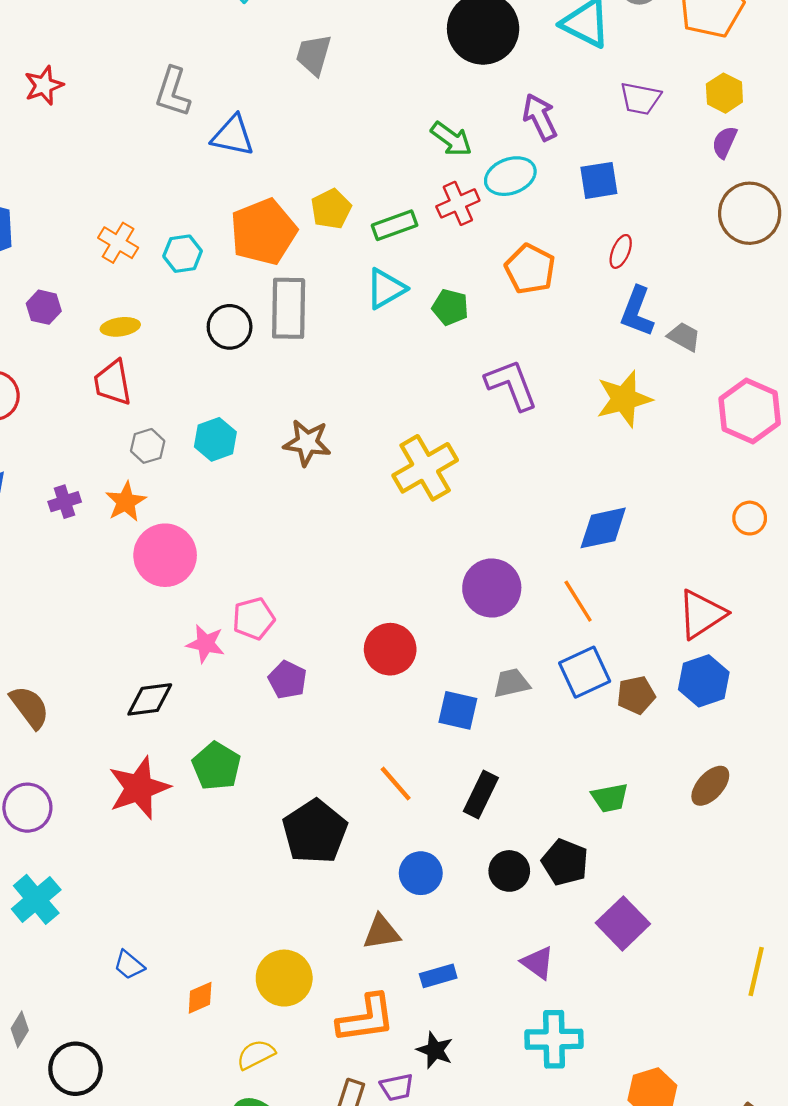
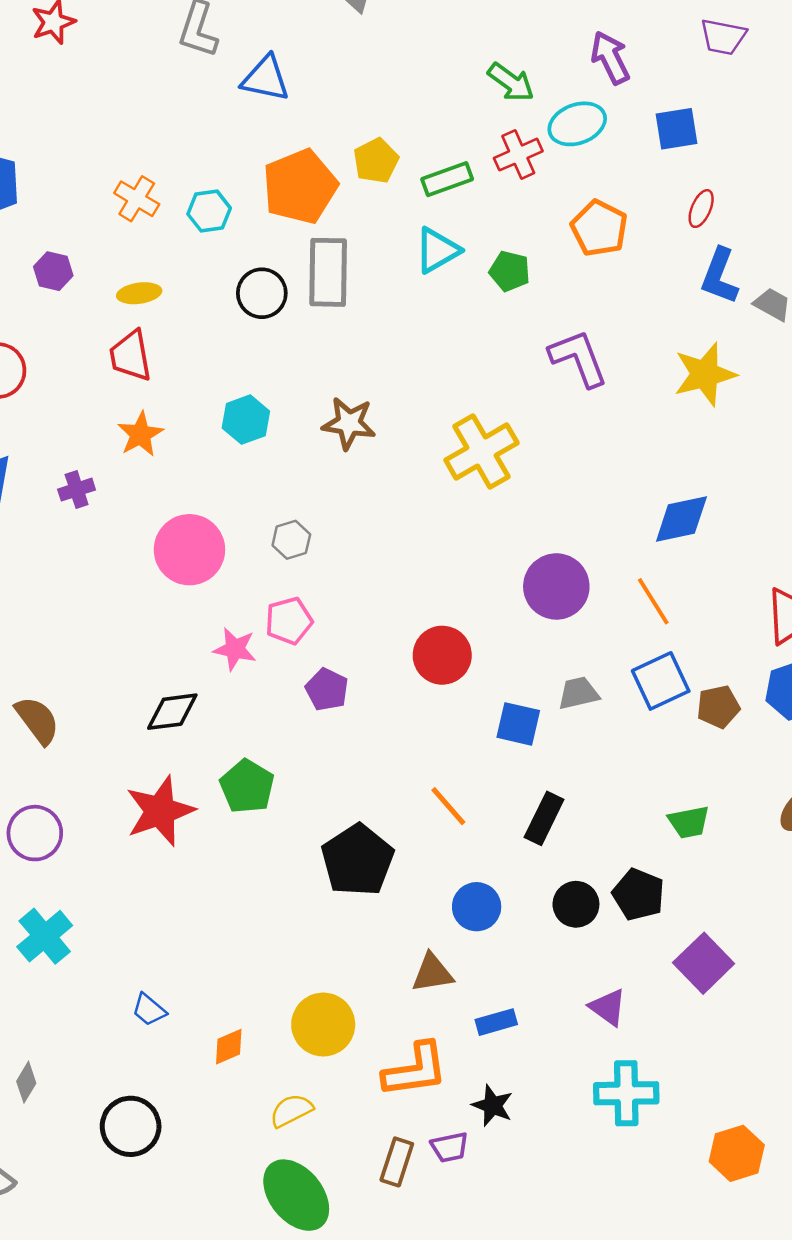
gray hexagon: (148, 446) -> (291, 540), moved
orange star: (126, 502) -> (140, 434), moved
black circle: (75, 1069) -> (131, 1126), moved

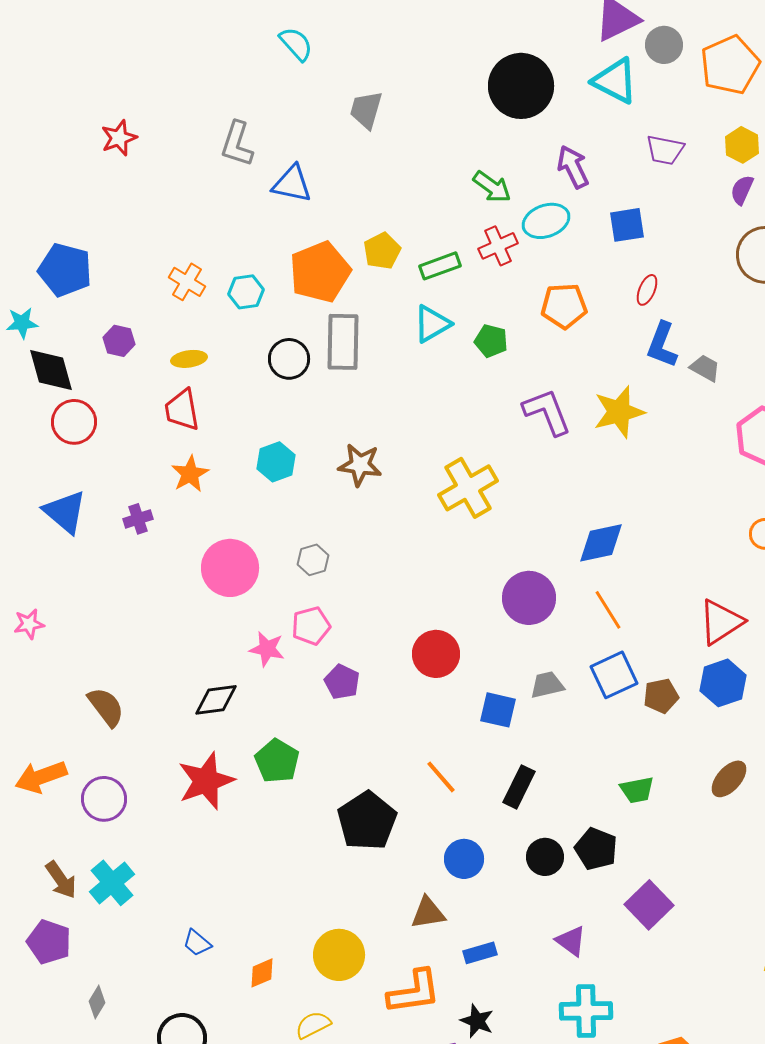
orange pentagon: (599, 228) -> (564, 306), turned -30
yellow star: (705, 374) -> (619, 412), moved
blue diamond: (681, 519) -> (601, 543), moved

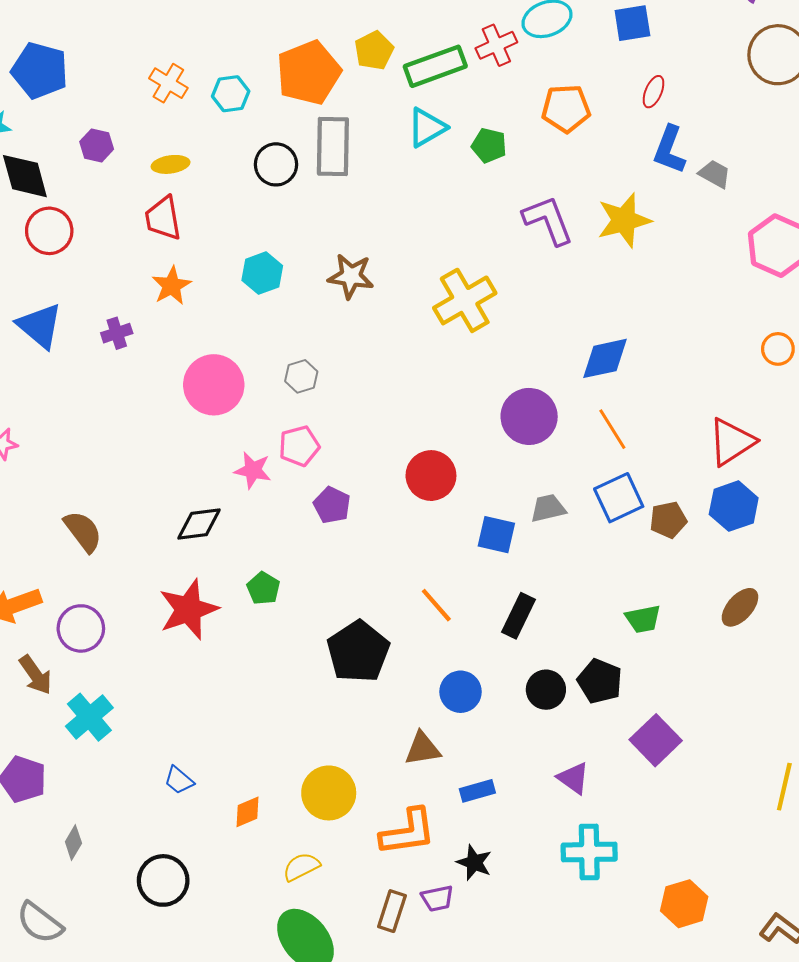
green rectangle: (440, 266) -> (435, 66), size x1.4
green pentagon: (277, 761) -> (263, 588), size x0.7
brown arrow: (61, 880) -> (36, 675), moved

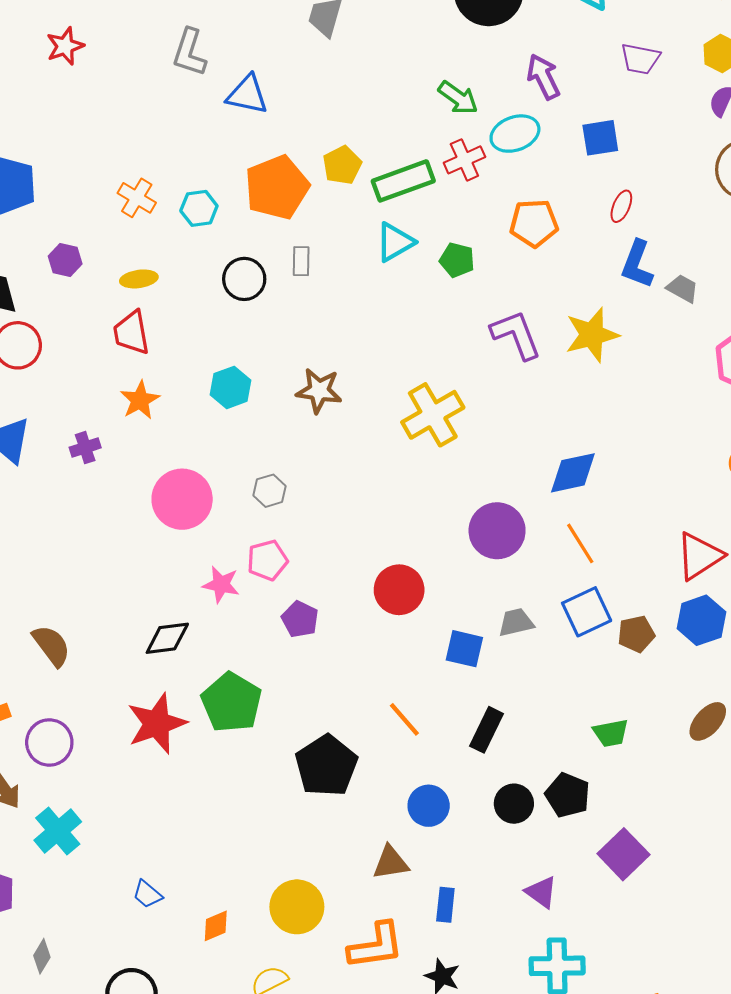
gray rectangle: (333, 146) -> (301, 261), size x0.5
green pentagon: (263, 588) -> (232, 702), size x1.8
blue rectangle: (477, 791) -> (445, 905), turned -68

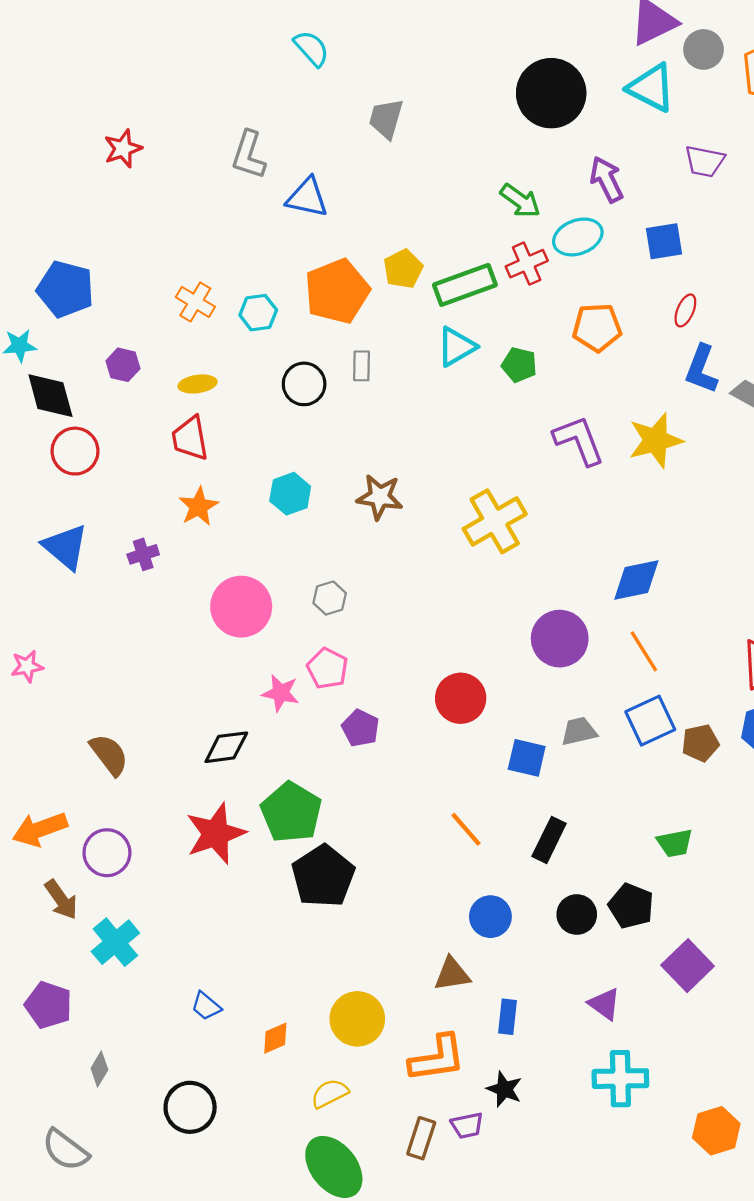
pink pentagon: (267, 560) -> (327, 668), turned -30
black pentagon: (326, 766) -> (323, 876), moved

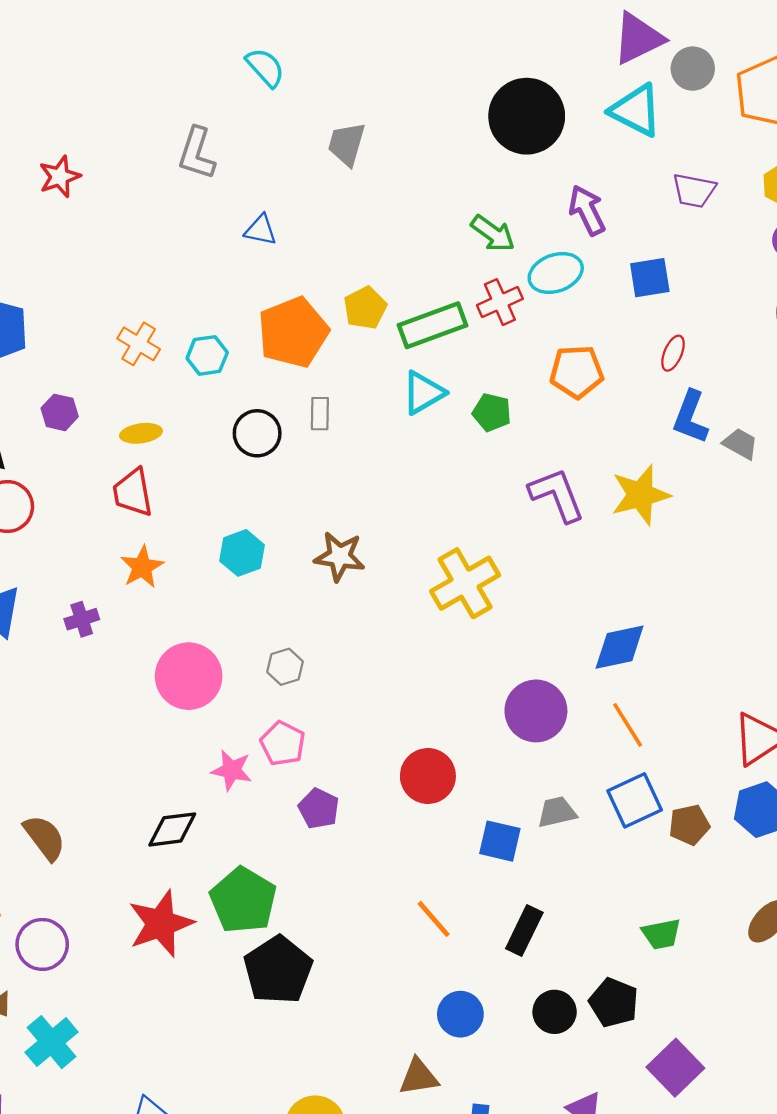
gray L-shape: (249, 155) -> (197, 153), moved
blue triangle: (307, 198) -> (261, 230), size x0.7

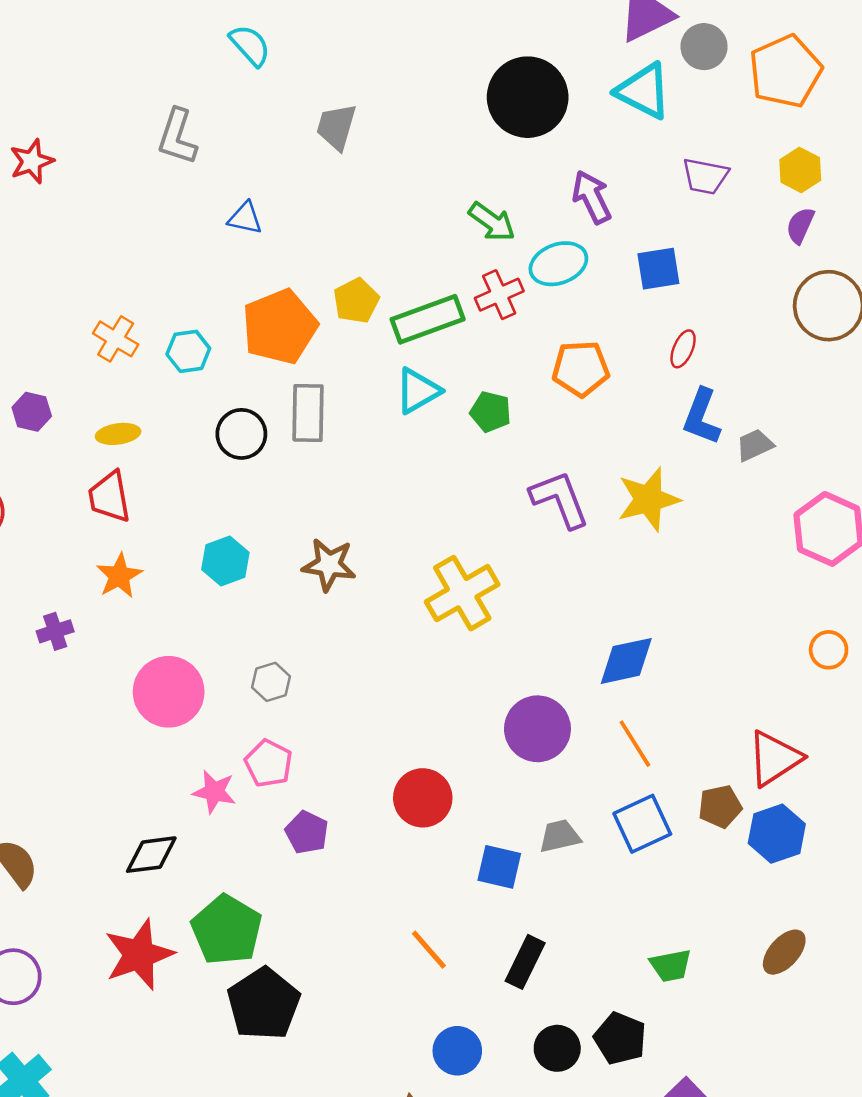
gray rectangle: (320, 414) -> (308, 413), size x1.6
gray trapezoid: (740, 444) -> (755, 445), turned -54
brown pentagon: (689, 825) -> (720, 806), moved

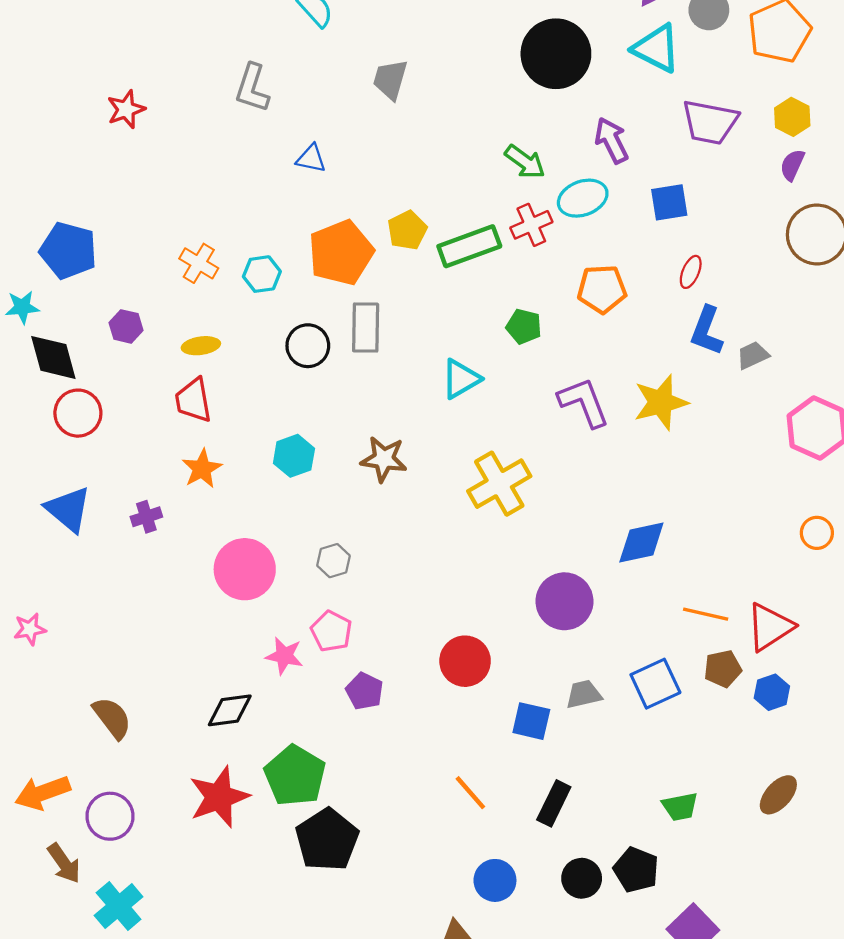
purple trapezoid: (705, 176) -> (710, 122), size x1.4
cyan triangle: (418, 391) -> (461, 379), moved
orange line: (635, 744) -> (706, 614), moved, turned -45
blue hexagon: (777, 834) -> (772, 692), size x0.7

